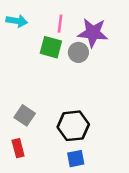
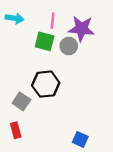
black hexagon: (73, 126) -> (46, 84), moved
blue square: (76, 159) -> (80, 139), moved, turned 35

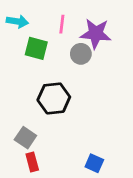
green square: (45, 41) -> (36, 48), moved
gray square: (21, 101) -> (25, 138), moved
red rectangle: (16, 130) -> (32, 162), moved

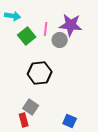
pink line: (62, 24) -> (46, 29), moved
green square: (36, 48) -> (27, 36), turned 36
gray square: (25, 138) -> (31, 107), moved

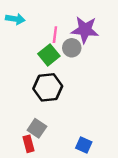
green square: (27, 36) -> (49, 55), moved

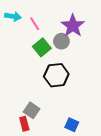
purple star: (85, 30) -> (73, 26), turned 30
pink line: (55, 35) -> (35, 24), moved, turned -40
black hexagon: (48, 87) -> (56, 75), moved

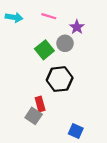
pink line: (35, 24) -> (49, 16), moved, turned -40
purple star: (73, 26) -> (77, 27), size x0.6
red rectangle: (24, 124) -> (40, 104), moved

